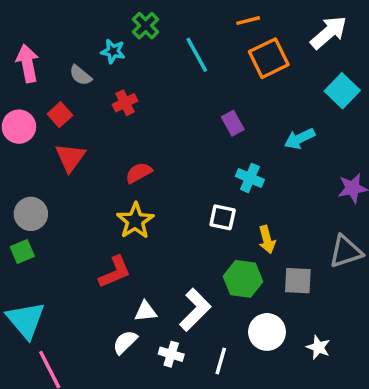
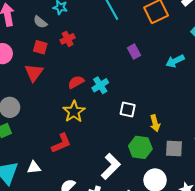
red square: (60, 115) -> (40, 47), moved, turned -32
cyan cross: (250, 178) -> (100, 85), moved, turned 35
white triangle: (146, 311) -> (34, 167), moved

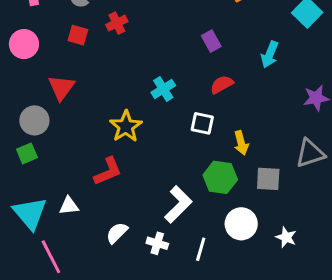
cyan arrow: (175, 61) -> (270, 55), turned -42
red triangle: (34, 73) -> (61, 87), moved
red semicircle: (76, 82) -> (222, 84), moved

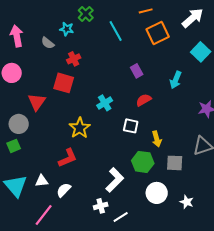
red square: (78, 35) -> (64, 83), moved, size x1.5
white semicircle: (117, 233) -> (64, 190), moved
white cross: (157, 243) -> (101, 206), turned -32
white line: (201, 249) -> (121, 217), moved, turned 42
pink line: (51, 257) -> (44, 215), moved, turned 65

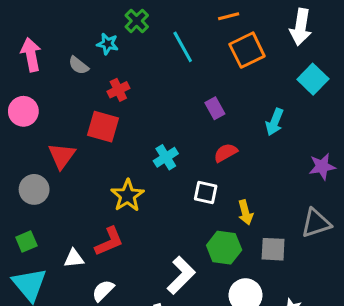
white arrow: (193, 18) -> (301, 27), turned 140
green square: (14, 146) -> (26, 242), moved
white triangle: (42, 181) -> (74, 258), moved

